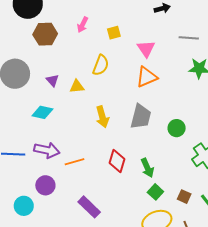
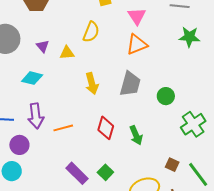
purple arrow: (47, 150) -> (36, 116), turned 70
purple circle: (45, 185) -> (19, 145), moved
green square: (155, 192) -> (105, 172), moved

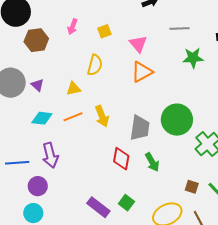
purple triangle: (43, 46) -> (38, 85), moved
gray trapezoid: (130, 84) -> (140, 128), moved
green circle: (166, 96) -> (177, 120), size x1.8
orange line: (63, 128) -> (73, 117), moved

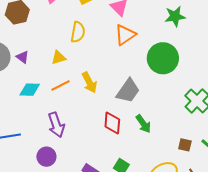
green circle: (177, 120) -> (163, 58), moved
gray trapezoid: (140, 128) -> (128, 91), turned 32
purple arrow: (50, 155) -> (56, 125), moved
purple circle: (38, 186) -> (46, 157), moved

